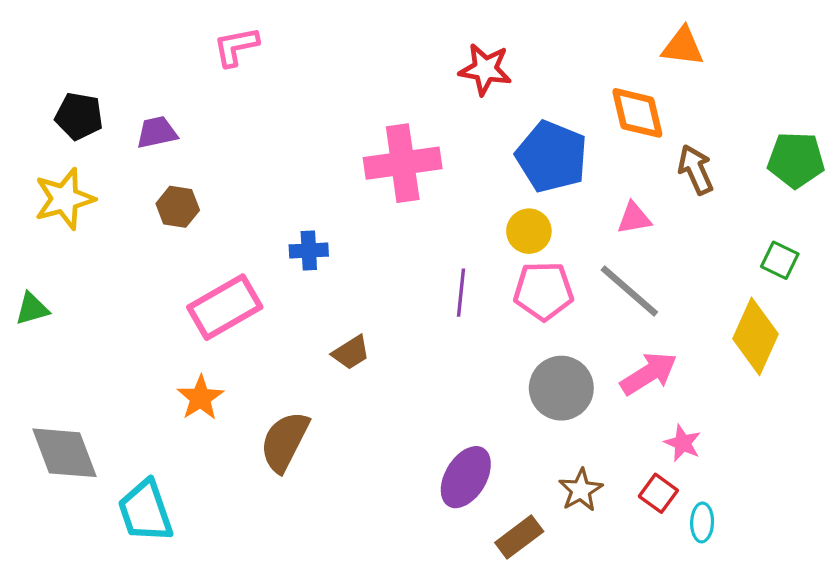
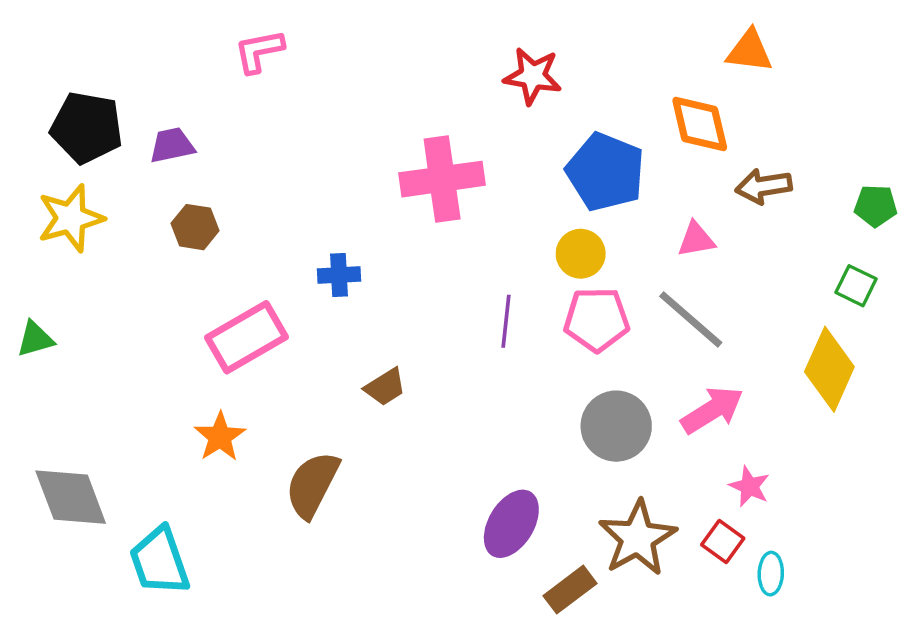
black pentagon: (79, 116) -> (87, 128), size x1.4
green pentagon: (796, 160) -> (876, 206), moved, size x0.7
brown arrow: (696, 170) -> (764, 186), turned -75
brown star: (581, 490) -> (637, 538), size x1.6

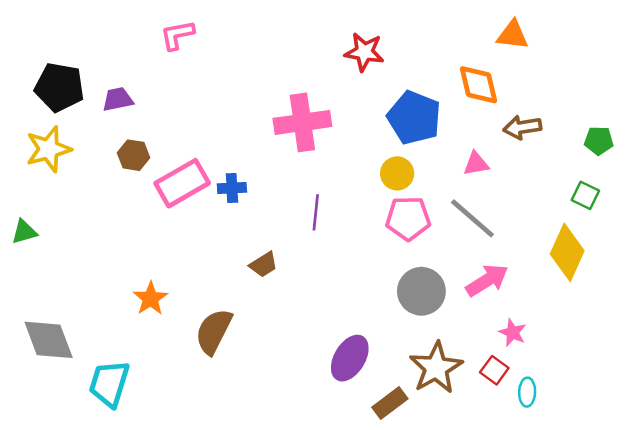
purple line: (506, 321) -> (316, 212), moved
pink rectangle: (247, 337) -> (182, 183), moved
cyan trapezoid: (160, 561) -> (109, 384), turned 36

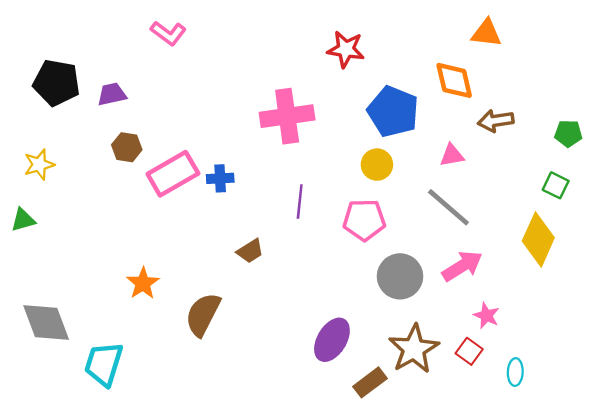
pink L-shape: (177, 35) -> (168, 33), turned -132
yellow star: (49, 149) -> (39, 165), moved, size x0.7
pink pentagon: (408, 218) -> (364, 220), moved
cyan ellipse: (527, 392) -> (515, 372), moved

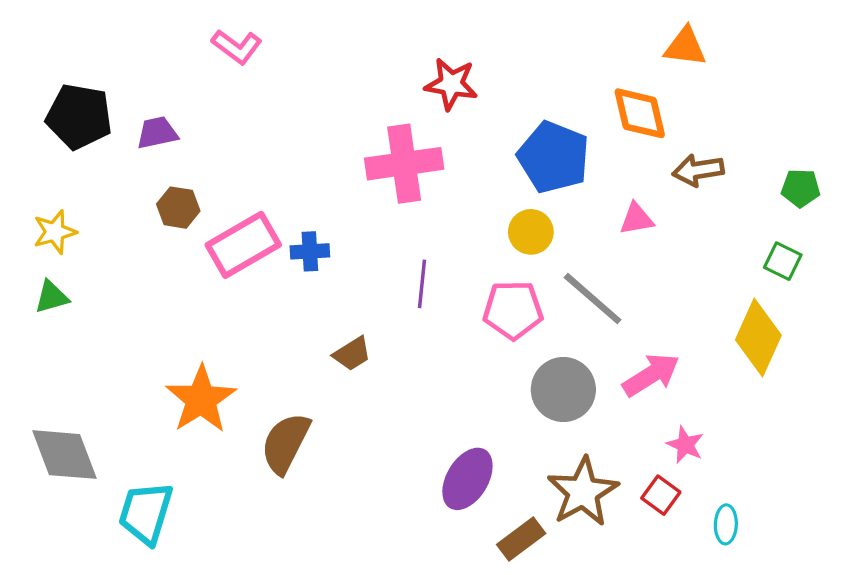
red star: (346, 49) -> (451, 84), moved
gray line: (448, 207) -> (593, 299), moved
green triangle: (23, 220) -> (52, 297), moved
orange star: (143, 283) -> (201, 399), size x1.5

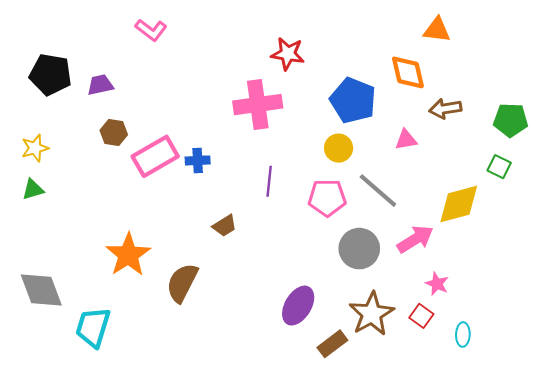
green pentagon: (801, 188) -> (511, 120), size x1.4
yellow diamond: (758, 338) -> (459, 204), moved, turned 51

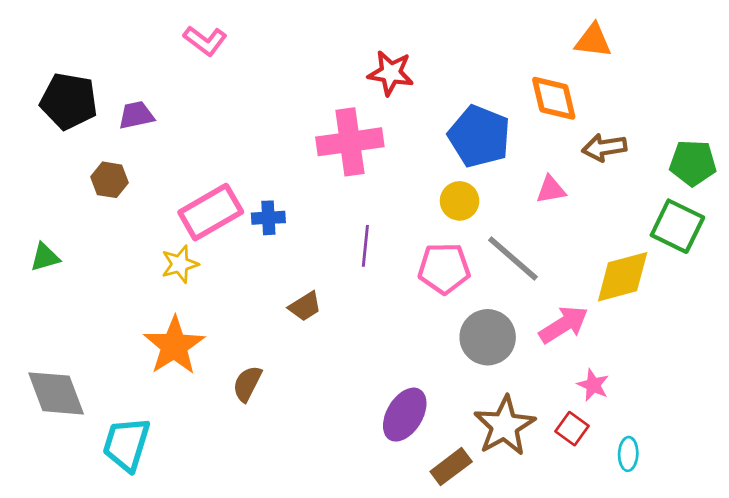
brown hexagon: (114, 133) -> (110, 180), moved
yellow star: (35, 148) -> (180, 264), moved
green square: (499, 167) -> (677, 226), size x1.6
brown semicircle: (182, 283) -> (247, 384), size x0.7

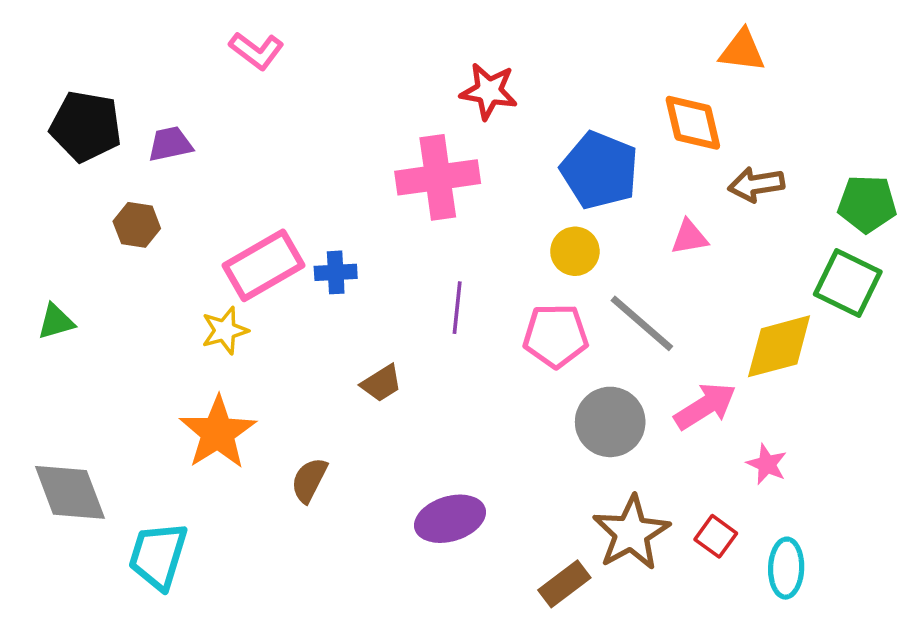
pink star: (593, 385) -> (767, 464), moved
purple ellipse: (405, 415) -> (450, 519), moved, turned 42
cyan ellipse: (628, 454) -> (786, 568), size x1.4

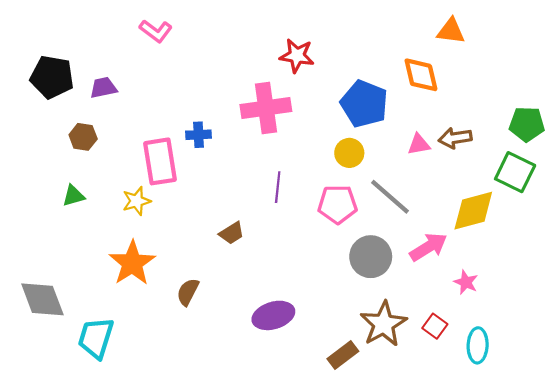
brown arrow: (756, 184) -> (455, 138), moved
pink rectangle: (264, 265) -> (160, 161), turned -69
blue cross: (336, 272) -> (199, 135), moved
green triangle: (56, 322) -> (73, 196), moved

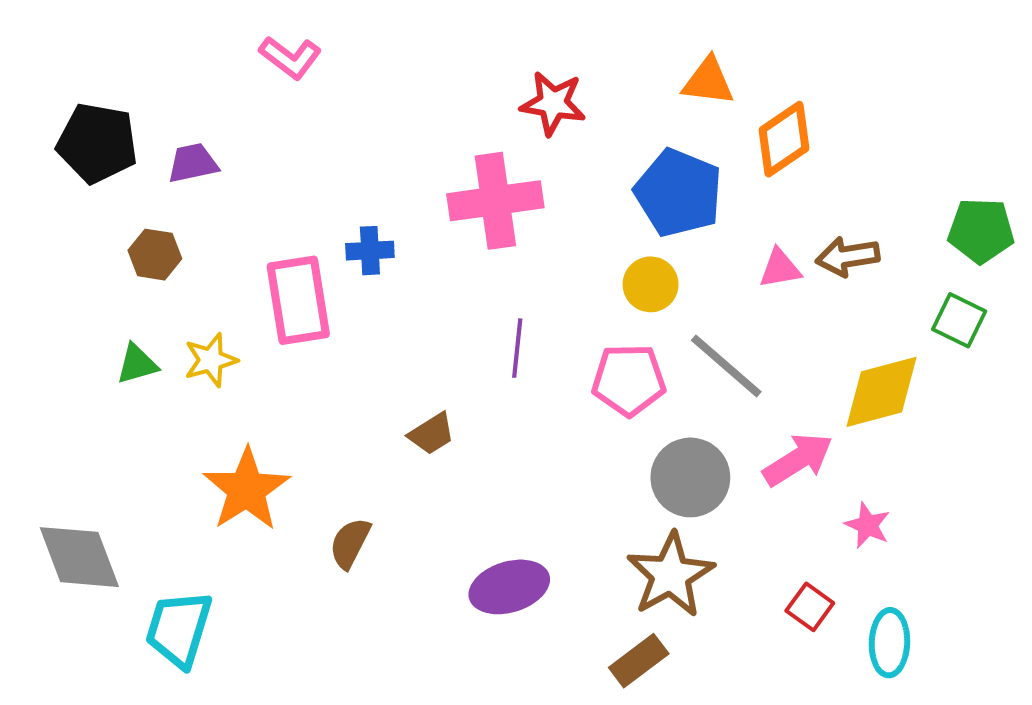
orange triangle: (451, 31) -> (708, 81), moved
orange diamond: (421, 75) -> (784, 139), turned 69
green square: (515, 172) -> (959, 320), size x0.7
yellow star: (137, 201) -> (211, 360), moved
brown star: (384, 324) -> (670, 575), moved

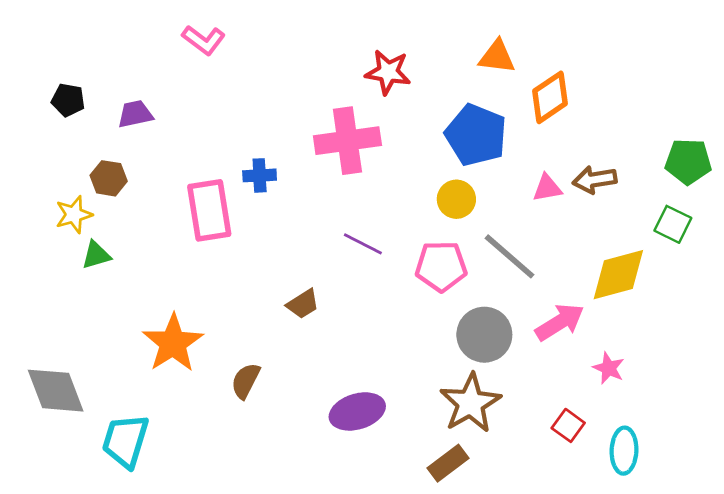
black pentagon: (97, 143) -> (68, 100), size x0.6
purple line: (517, 348) -> (363, 244), turned -69
yellow star: (211, 360) -> (74, 215), moved

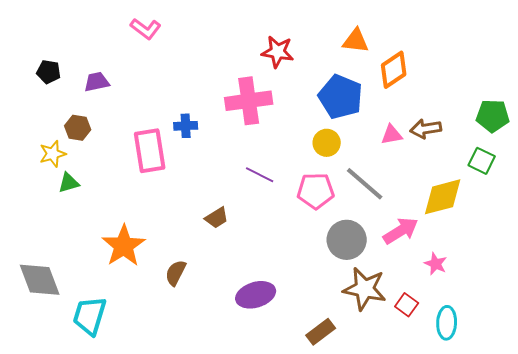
brown star: (470, 403) -> (365, 289), moved, turned -30

